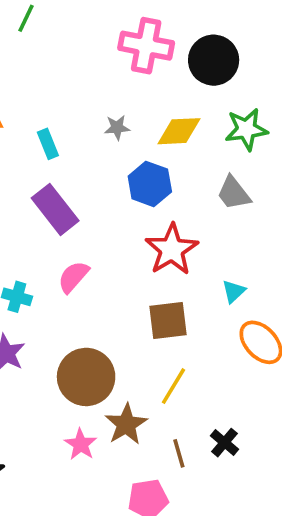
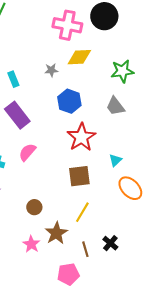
black circle: (214, 60) -> (104, 16), moved
yellow diamond: (179, 131) -> (79, 57), moved
brown circle: (86, 377) -> (34, 207), size x0.5

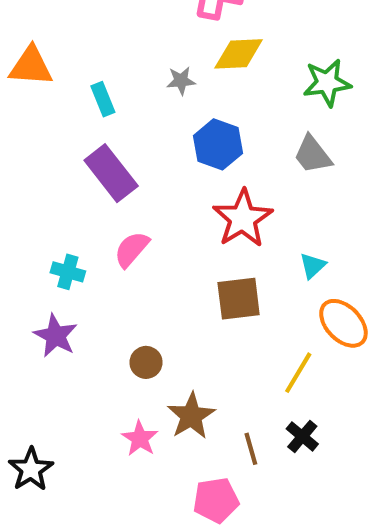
yellow line: (82, 212) -> (298, 373), moved

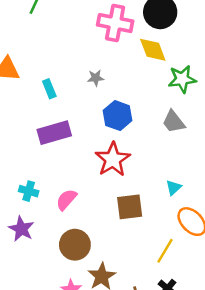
yellow diamond: (239, 54) -> (153, 50), moved, turned 72
purple rectangle: (111, 173) -> (54, 133), turned -68
red star: (243, 218) -> (113, 159), moved
pink semicircle: (132, 249) -> (66, 200), moved
brown circle: (146, 362) -> (75, 245), size x1.6

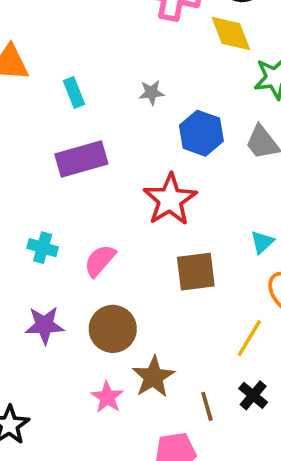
gray star: (96, 78) -> (152, 93), moved
blue hexagon: (118, 116) -> (201, 133), moved
purple star: (21, 229) -> (44, 325), moved, turned -30

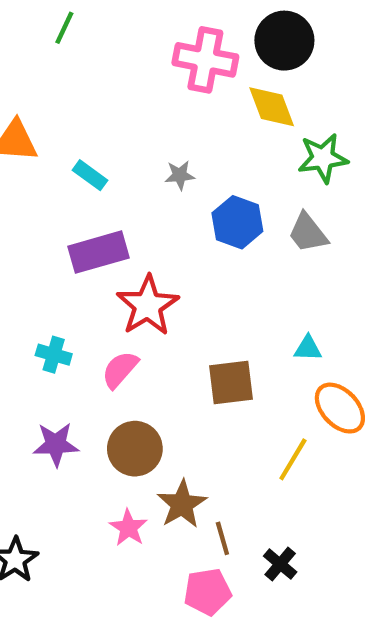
cyan rectangle: (74, 93) -> (90, 175), turned -32
red star: (170, 200) -> (148, 306), moved
cyan triangle: (262, 242) -> (308, 348), turned 45
black cross: (253, 395) -> (280, 564), moved
brown line: (207, 406) -> (222, 538), moved

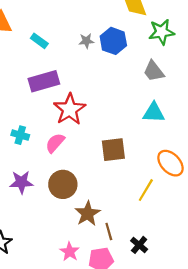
blue hexagon: (237, 222) -> (113, 41), moved
cyan triangle: (308, 348) -> (154, 113), moved, size x1.5
pink star: (128, 528) -> (70, 252), moved

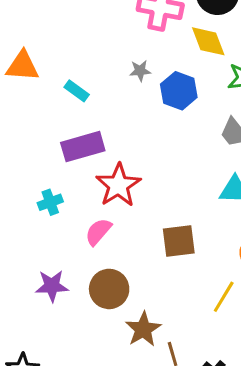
gray star: (86, 41) -> (140, 71), moved
cyan cross: (20, 135) -> (50, 202), moved, turned -36

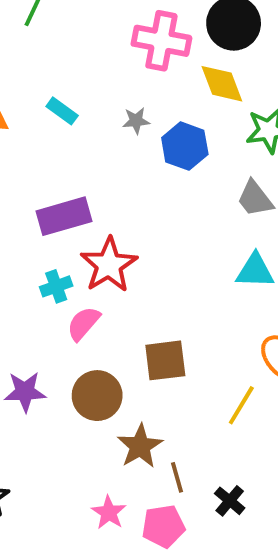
cyan rectangle: (77, 91) -> (62, 111), moved
cyan cross: (50, 202) -> (56, 286), moved
brown square: (179, 241) -> (165, 360), moved

